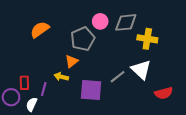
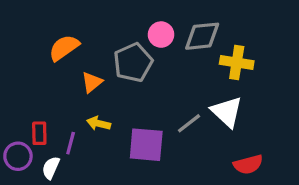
orange triangle: (71, 61) -> (92, 82), moved
red semicircle: (164, 93) -> (248, 164), moved

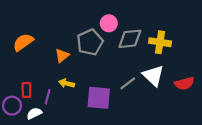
gray diamond: (202, 36) -> (130, 39), moved
orange semicircle: (64, 48) -> (23, 42), moved
red semicircle: (248, 164) -> (184, 83), moved
white semicircle: (51, 168) -> (34, 113), turned 40

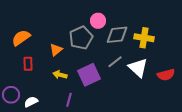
gray line: (128, 83) -> (115, 62), moved
red rectangle: (26, 90) -> (28, 64), moved
purple line: (48, 97) -> (69, 100), moved
purple square: (99, 98) -> (89, 75), moved, turned -30

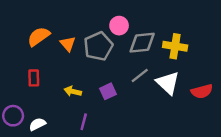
orange semicircle: (21, 38) -> (39, 37), moved
orange triangle: (56, 50) -> (68, 44), moved, turned -32
purple square: (89, 75) -> (108, 91), size x0.6

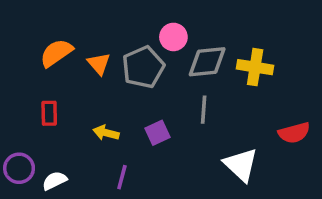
gray line: (140, 76) -> (204, 110), turned -48
white triangle: (168, 83) -> (241, 165), moved

